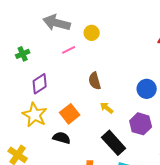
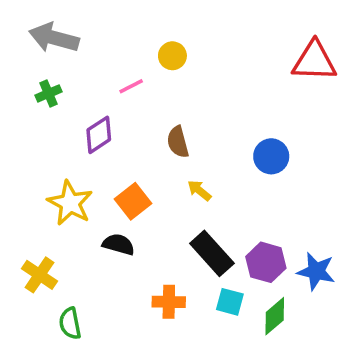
gray arrow: (57, 23) -> (54, 38), moved
purple diamond: (40, 84) -> (99, 135), moved
purple hexagon: (141, 124) -> (266, 262), moved

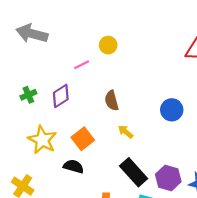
green cross: (48, 93) -> (28, 95), moved

